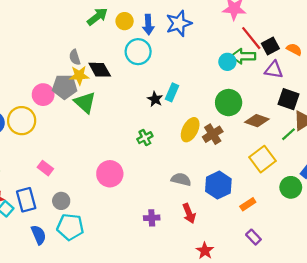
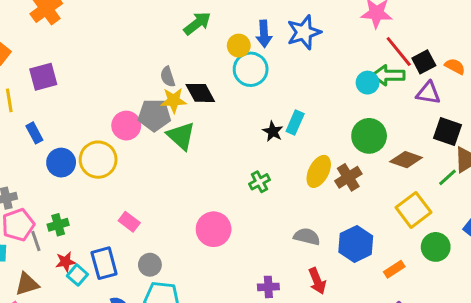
yellow circle: (125, 21) -> (239, 46), moved
green circle: (291, 187) -> (436, 247), moved

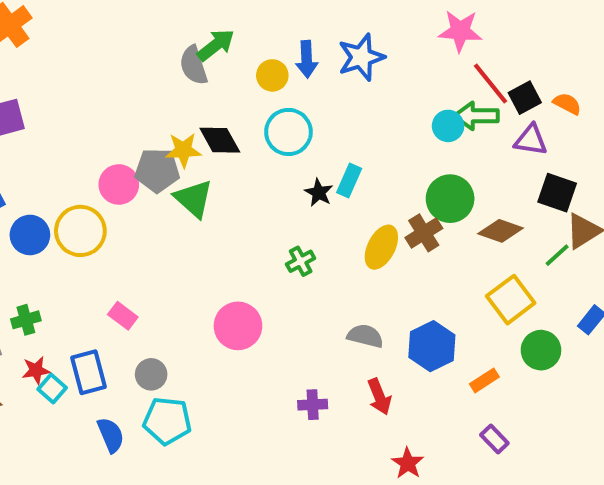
cyan circle: (251, 69) -> (288, 132), moved
gray semicircle: (168, 77) -> (194, 65), moved, size x1.4
brown cross: (348, 177) -> (424, 233), moved

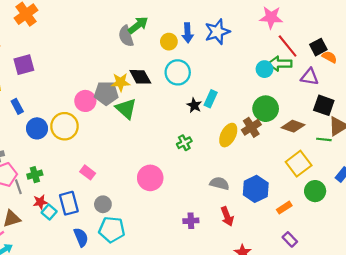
black square: (525, 98) -> (318, 47), moved
green line: (557, 255) -> (324, 139), turned 48

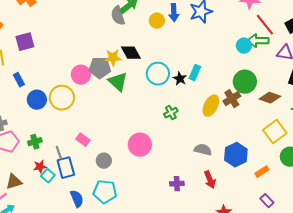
cyan circle: (178, 72) -> (158, 74), moved
gray line: (18, 187) -> (59, 153), moved
gray circle: (103, 204) -> (104, 161), moved

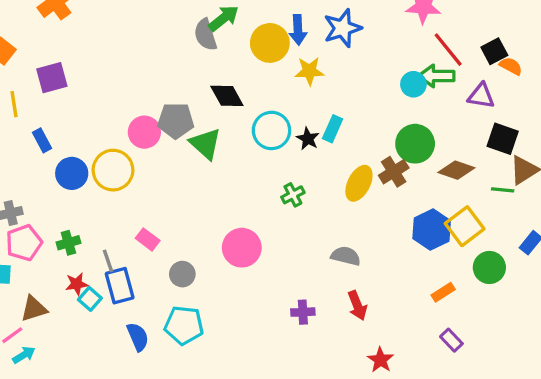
yellow circle: (157, 21) -> (270, 43), size x1.5
yellow star: (113, 58) -> (309, 71), moved
blue hexagon: (236, 155) -> (432, 230), moved

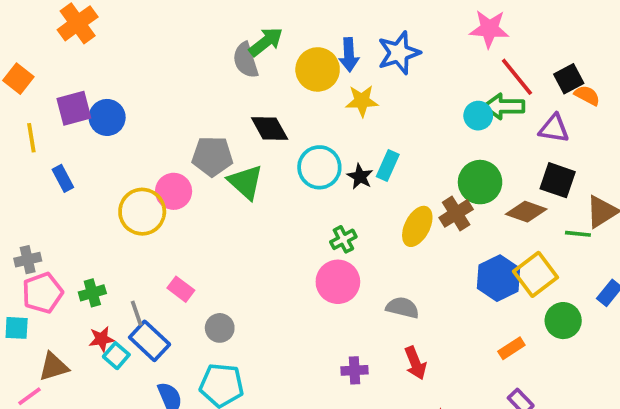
pink circle: (144, 132) -> (174, 191), moved
black square: (503, 139) -> (558, 180), moved
blue circle: (72, 173) -> (107, 117), moved
pink circle: (242, 248) -> (338, 282), moved
blue rectangle: (120, 286) -> (150, 341), turned -32

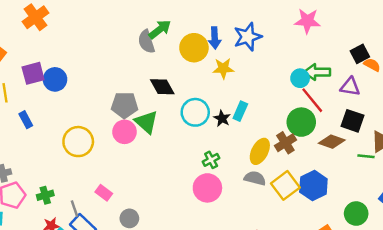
red line: (517, 77) -> (312, 100), moved
pink circle: (174, 191) -> (124, 132), moved
yellow square: (535, 274) -> (285, 185), moved
gray semicircle: (403, 308) -> (255, 178), moved

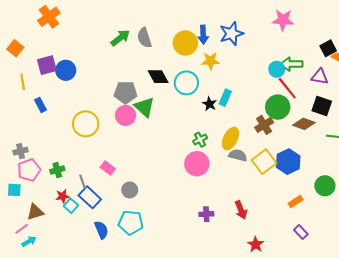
green arrow: (160, 29) -> (120, 38), moved
cyan circle: (195, 112) -> (186, 83), moved
yellow ellipse: (260, 151) -> (230, 139), moved

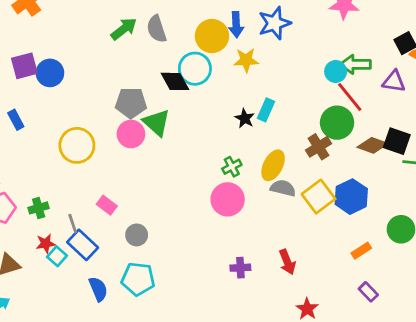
cyan circle: (186, 83) -> (195, 69), moved
black square: (322, 106) -> (397, 141), moved

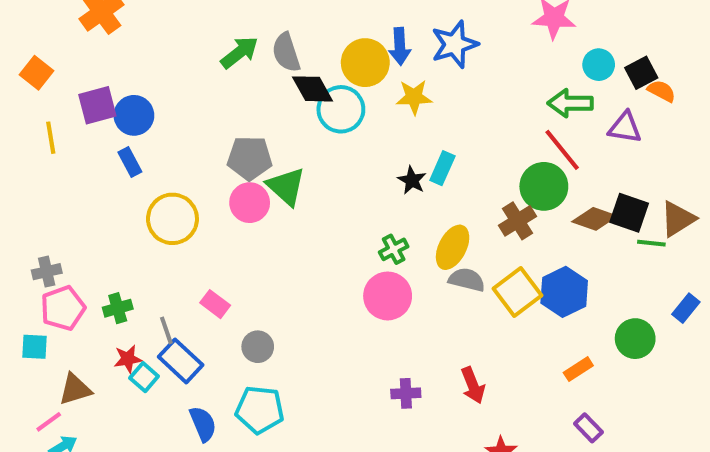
cyan circle: (336, 72) -> (599, 65), moved
black diamond: (175, 81) -> (313, 89), moved
blue rectangle: (16, 120) -> (130, 162), moved

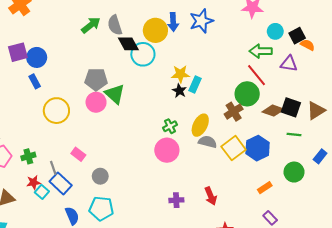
yellow star: (414, 97) -> (180, 74), moved
green line: (651, 243) -> (294, 135), moved

